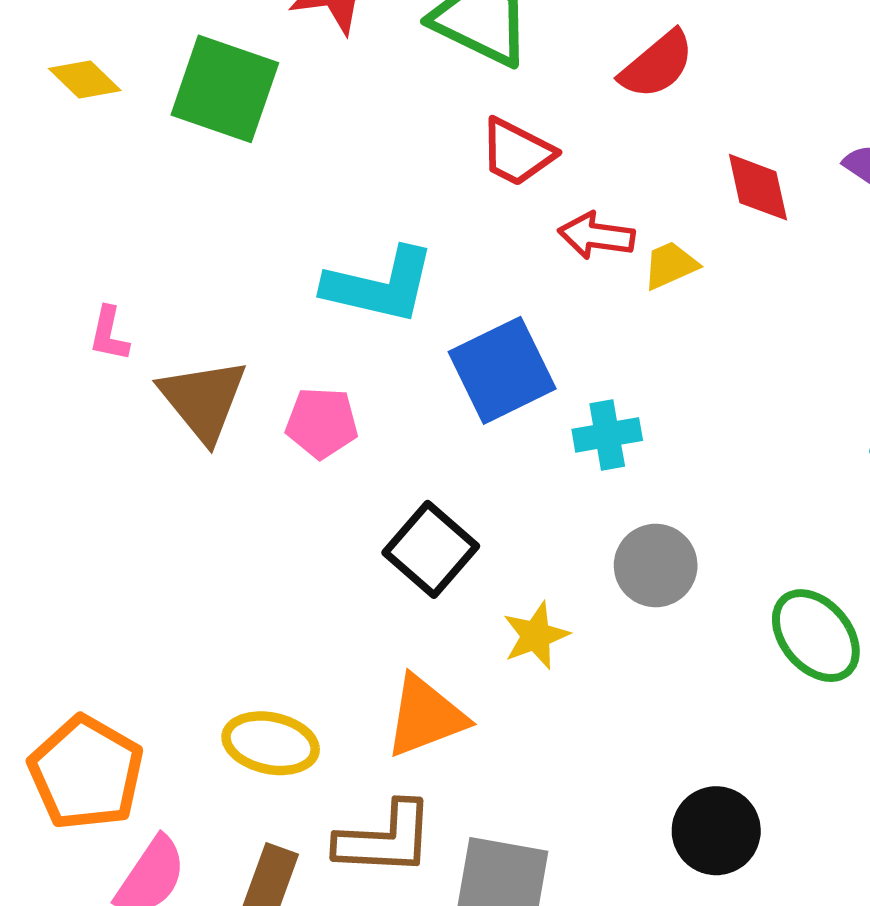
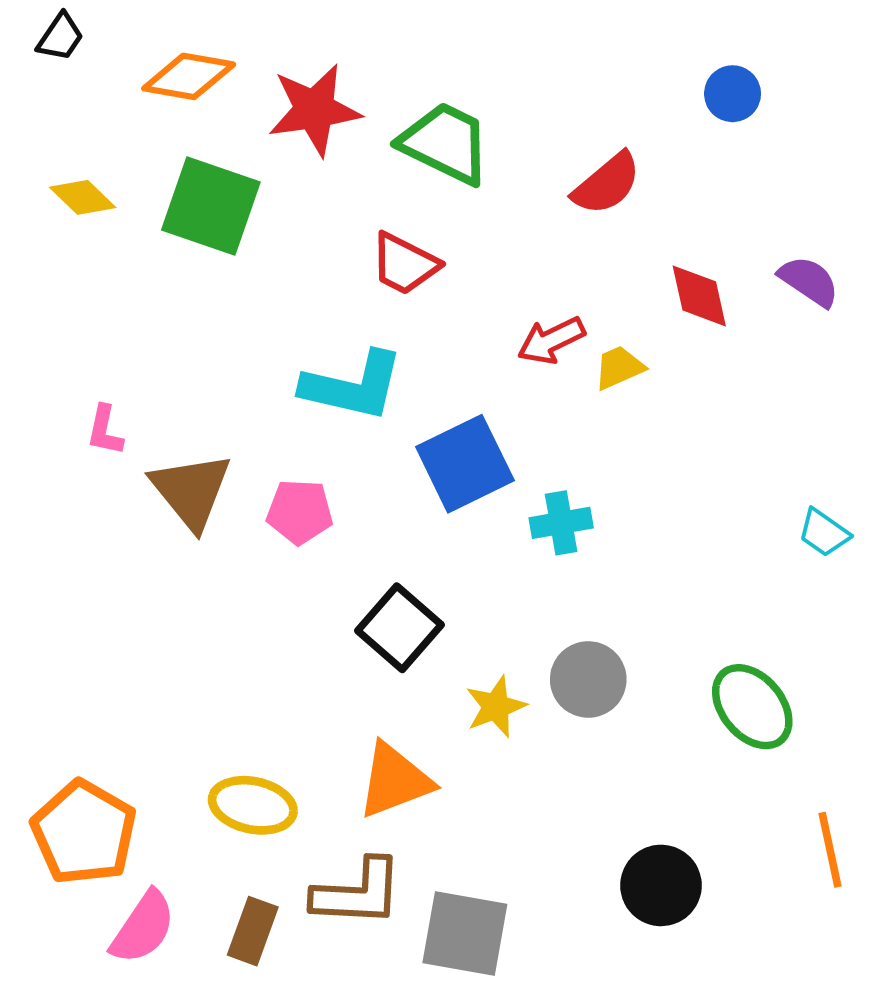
red trapezoid: (517, 152) -> (404, 264), moved
red arrow: (596, 236) -> (551, 340), turned -34
gray circle: (656, 566) -> (588, 679), moved

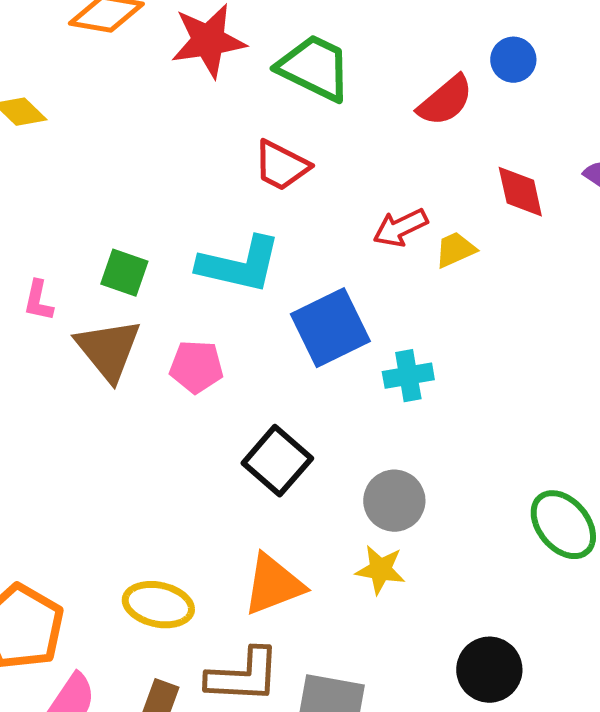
blue circle: (733, 94) -> (513, 60), moved
green square: (211, 206) -> (124, 273), moved, size x0.6
gray circle: (588, 679) -> (394, 501), moved
yellow star: (496, 707) -> (380, 570), moved, turned 30

